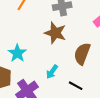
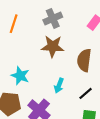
black line: (76, 86) -> (86, 93), turned -56

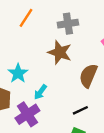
cyan arrow: (59, 86) -> (40, 92), moved

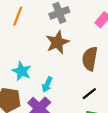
brown star: (60, 52) -> (57, 42), turned -30

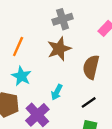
orange line: (18, 16) -> (18, 46), moved
cyan arrow: (47, 85) -> (57, 92), moved

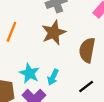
cyan star: (21, 76) -> (29, 73), moved

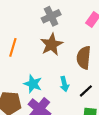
cyan arrow: (53, 77) -> (64, 84), moved, turned -32

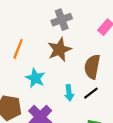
cyan star: (33, 84) -> (35, 78), moved
black line: (86, 91) -> (91, 93), moved

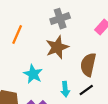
orange line: (18, 49) -> (17, 34), moved

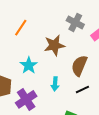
gray cross: (60, 19) -> (75, 22), moved, turned 36
black line: (86, 90) -> (82, 90), moved

